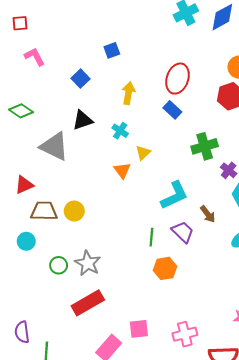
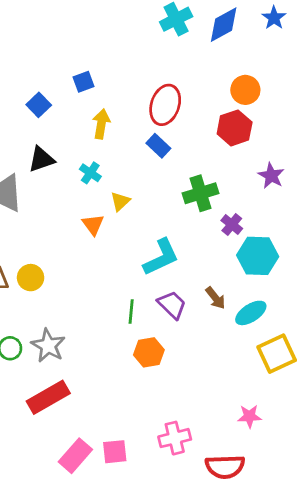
blue square: (112, 50) -> (84, 82), moved
brown arrow: (208, 214) -> (215, 298), moved
pink square: (139, 329) -> (115, 452), moved

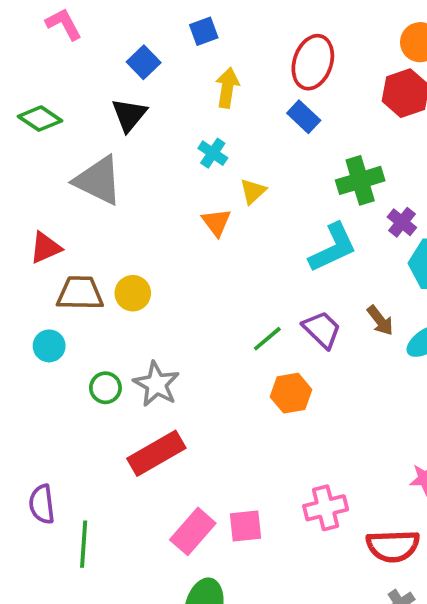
black triangle: (41, 159) -> (129, 115), moved, turned -32
cyan L-shape: (161, 257) -> (333, 248), moved
green line: (131, 312) -> (267, 339), turned 45

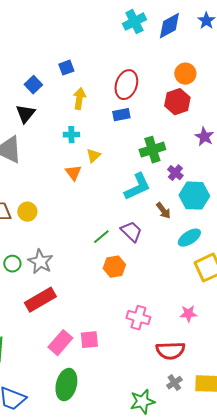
blue rectangle: (304, 117) -> (121, 115), turned -54
cyan cross: (213, 153) -> (71, 135), turned -35
brown arrow: (380, 320) -> (163, 211), moved
pink cross: (326, 508) -> (138, 318), moved, turned 30

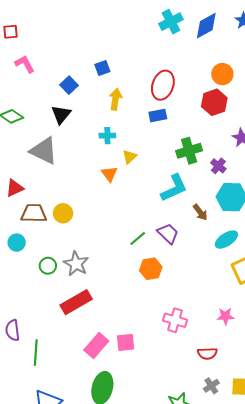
purple cross: (175, 173) -> (218, 166), moved
red semicircle: (170, 351) -> (207, 354), size x0.7

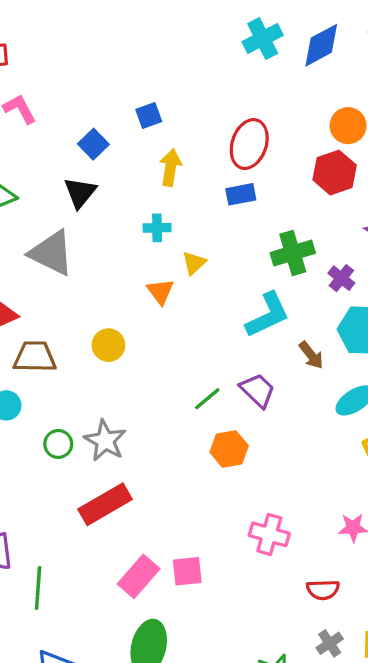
yellow circle: (63, 213) -> (108, 345), moved

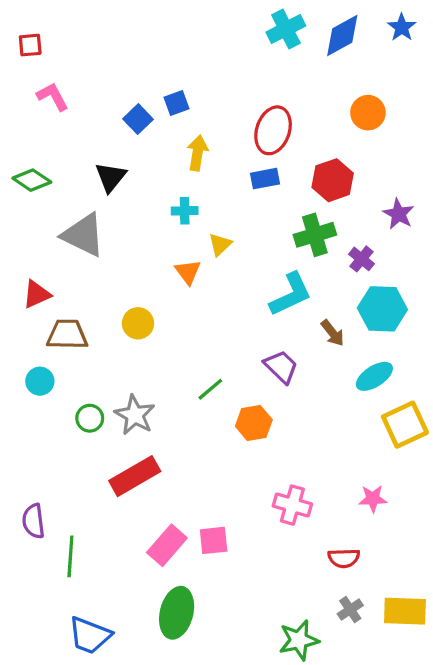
blue square: (93, 144) -> (138, 119), moved
red hexagon: (335, 173) -> (333, 180), moved
green line: (207, 399) -> (210, 389), moved

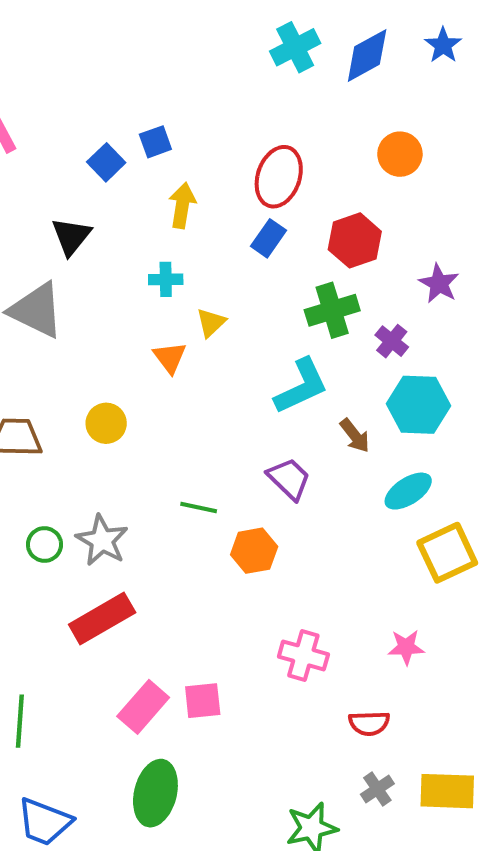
blue rectangle: (265, 179) -> (268, 238), turned -44
green line: (210, 389) -> (199, 508), turned 52

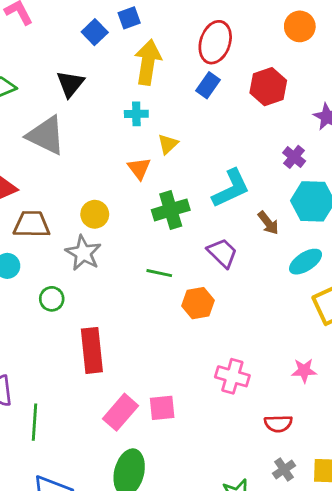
yellow arrow: (182, 205) -> (148, 62), size x1.4
green cross: (332, 310) -> (171, 210), moved
gray star: (102, 540) -> (83, 253), moved
red rectangle: (102, 618) -> (92, 350), turned -66

